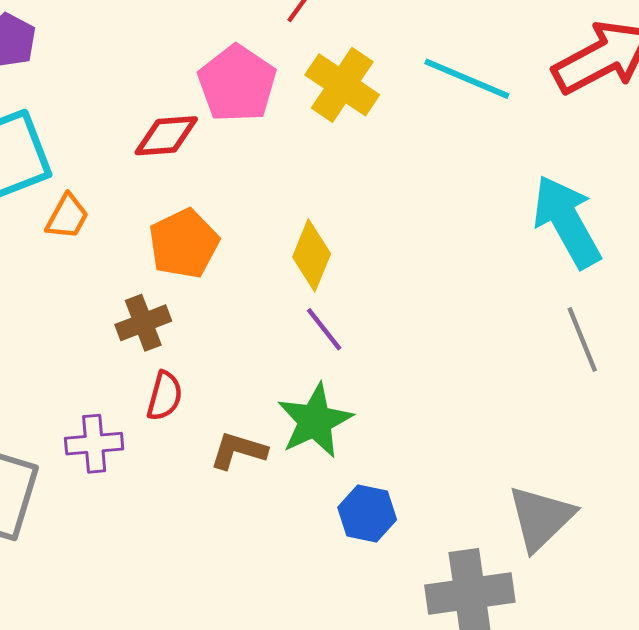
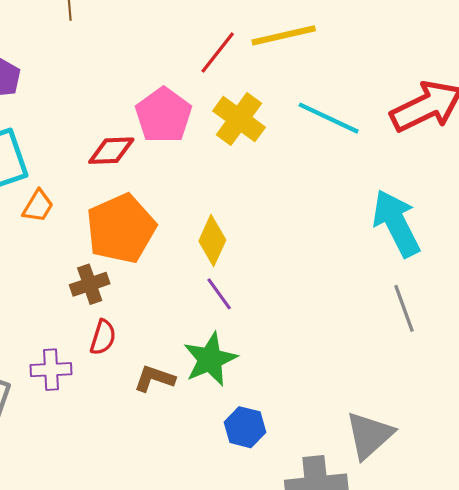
orange pentagon: (184, 244) -> (121, 229), size x1.4

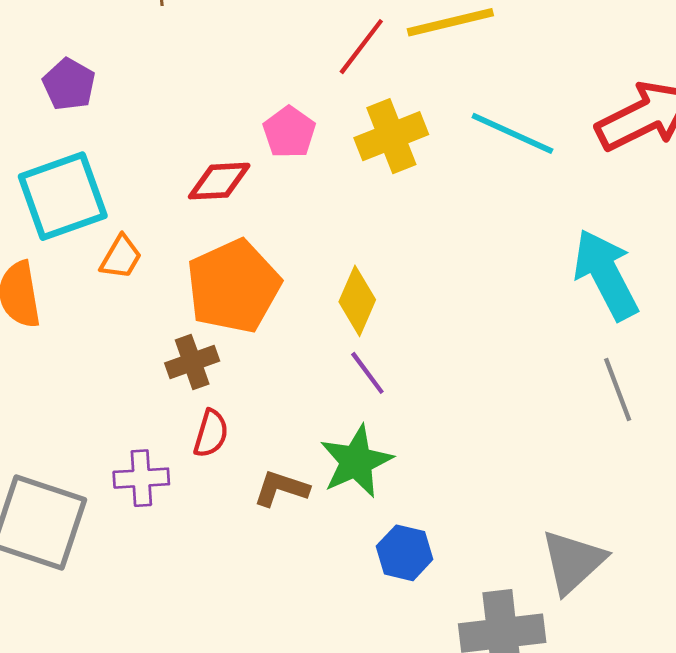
pink pentagon: (164, 115) -> (289, 132), size x0.7
yellow cross: (239, 119) -> (391, 136), turned 33

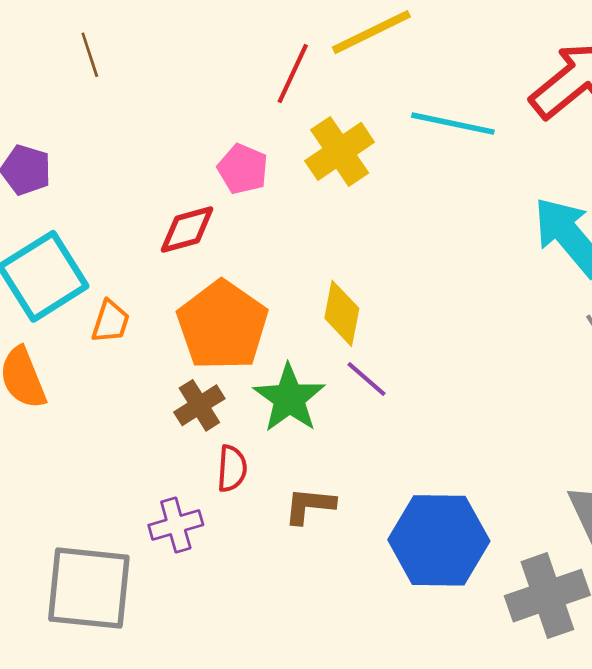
green star: (356, 461) -> (289, 398), moved
blue hexagon: (405, 553) -> (439, 540), size x1.8

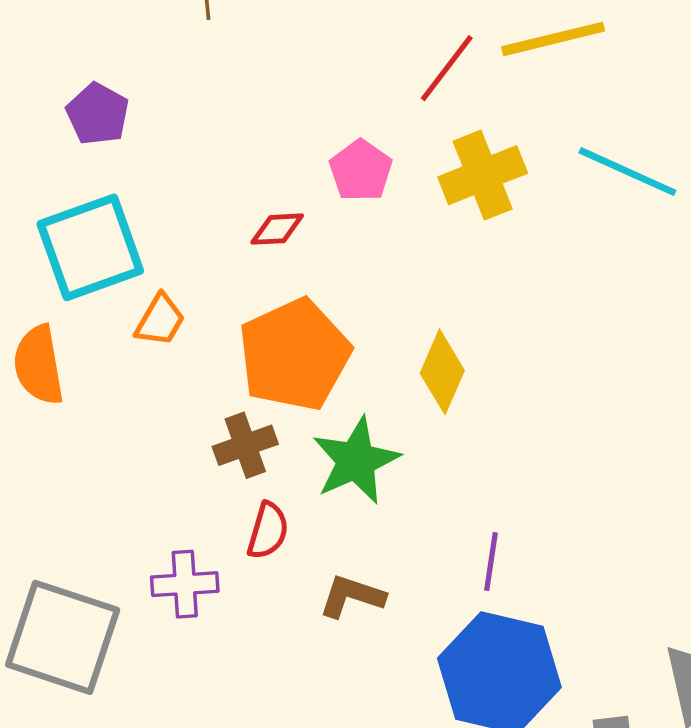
red diamond: (187, 230) -> (277, 229), size x0.7
purple line: (366, 379) -> (491, 562), moved, turned 45

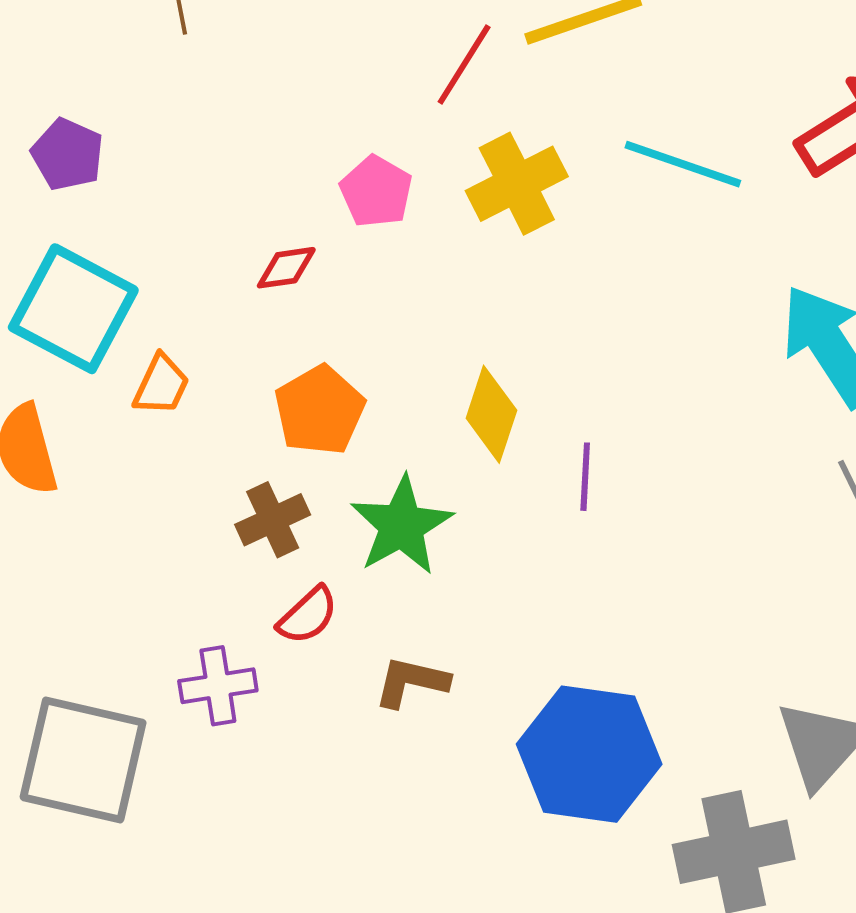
cyan square: (90, 247) -> (73, 309), turned -37
orange pentagon: (294, 355) -> (319, 410), size x0.7
red semicircle: (268, 531) -> (308, 615), turned 36
purple line: (491, 562) -> (585, 477), moved

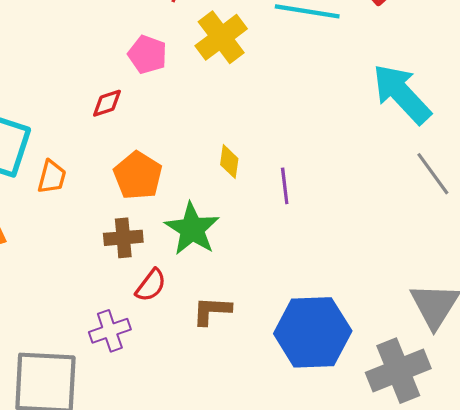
yellow diamond: (491, 414) -> (229, 162), size x0.7
brown cross: (273, 520) -> (123, 238), turned 30

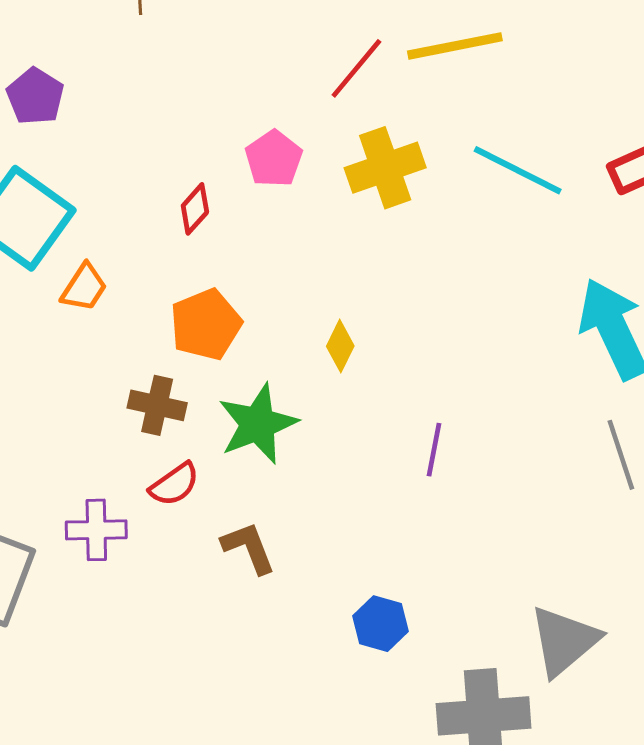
red diamond: (107, 103) -> (195, 209), turned -48
purple line: (285, 186) -> (434, 450), moved
brown L-shape: (212, 311) -> (249, 548), turned 48
blue hexagon: (313, 332) -> (380, 624), size x0.5

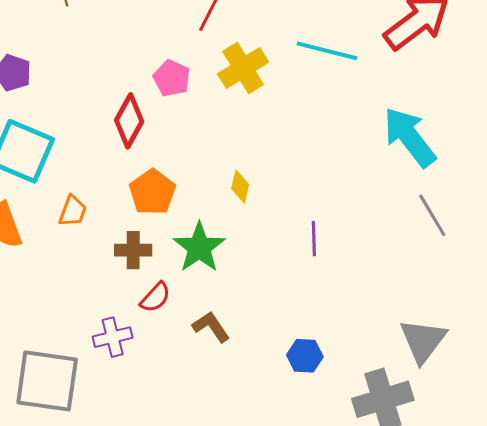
red diamond: (195, 209) -> (129, 121), size x1.6
orange trapezoid: (84, 288) -> (73, 211), moved

